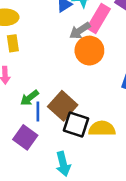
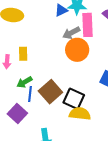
pink rectangle: (99, 19) -> (87, 25), turned -40
yellow rectangle: (13, 43) -> (23, 54), moved
black square: (76, 124) -> (74, 99), moved

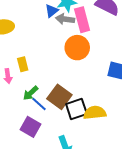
gray arrow: (71, 33) -> (65, 19), moved, turned 48
blue line: (30, 94) -> (39, 104), turned -42
black square: (74, 99) -> (76, 109), moved, turned -30

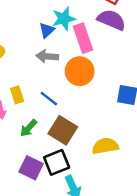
gray arrow: (65, 19) -> (47, 56), moved
blue line: (39, 104) -> (49, 99), moved
black square: (76, 109) -> (57, 162), moved

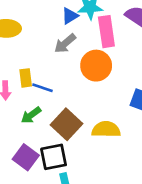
gray arrow: (47, 56) -> (65, 43), turned -55
blue line: (49, 99) -> (43, 88), moved, turned -30
yellow semicircle: (105, 146) -> (106, 129), moved

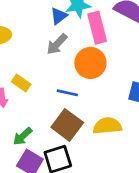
yellow rectangle: (26, 78) -> (21, 83), turned -42
blue line: (43, 88) -> (67, 93), moved
green arrow: (31, 115) -> (23, 136), moved

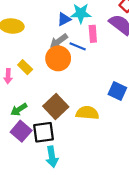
pink rectangle: (97, 28) -> (93, 34), size x0.7
orange circle: (90, 63) -> (58, 58), moved
blue line: (67, 93) -> (78, 46), moved

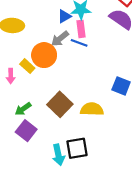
pink rectangle: (93, 34) -> (81, 29), moved
orange circle: (58, 58) -> (44, 55), moved
black square: (44, 132) -> (77, 148), moved

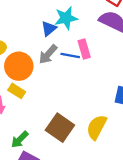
pink rectangle: (81, 29) -> (84, 49), moved
orange circle: (44, 55) -> (19, 66), moved
yellow semicircle: (92, 109) -> (97, 127), turned -55

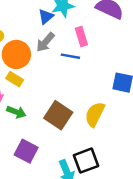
blue line: (70, 56) -> (70, 56), moved
green arrow: (20, 139) -> (16, 112), moved, turned -114

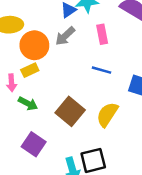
blue line: (70, 56) -> (102, 70), moved
yellow rectangle: (15, 79) -> (30, 70), turned -63

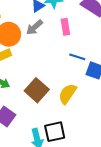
blue line: (102, 70) -> (77, 57), moved

